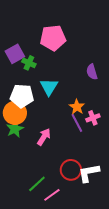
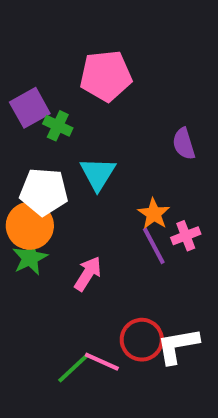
pink line: (52, 195) -> (102, 362), moved, turned 60

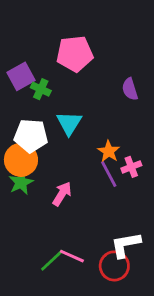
purple semicircle: (184, 144) -> (130, 89), moved
red circle: (142, 340) -> (114, 266), moved

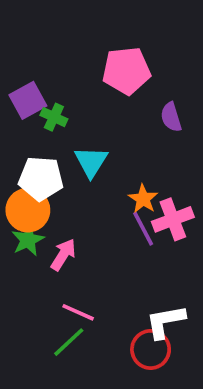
pink pentagon: (75, 54) -> (126, 71), moved
pink cross: (131, 167) -> (173, 219), size x1.5
pink arrow: (62, 194) -> (63, 255), moved
pink line: (72, 256) -> (78, 312), moved

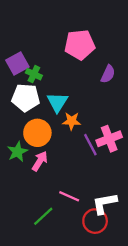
purple semicircle: (171, 117) -> (108, 74), turned -138
white pentagon: (41, 178) -> (26, 98), moved
orange star: (143, 199) -> (72, 121), moved, turned -30
orange circle: (28, 210) -> (37, 133), moved
pink line: (78, 312) -> (69, 196), moved

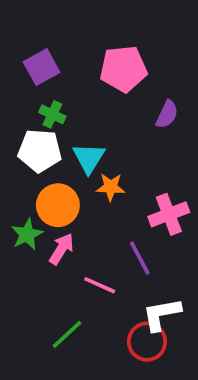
purple square: (17, 63) -> (42, 67), moved
purple line: (90, 145) -> (140, 258), moved
pink line: (69, 196) -> (100, 285), moved

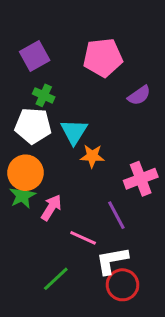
purple semicircle: (167, 114) -> (139, 95), turned 30
orange circle: (58, 205) -> (26, 173), moved
white L-shape: (162, 314) -> (112, 261), moved

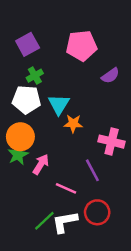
green cross: (44, 95) -> (35, 76), turned 35
pink cross: (141, 179) -> (112, 142), turned 35
white L-shape: (112, 261) -> (65, 222), moved
red circle: (122, 285) -> (97, 212), moved

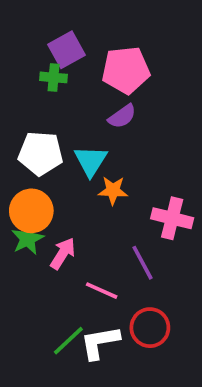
purple square: (28, 44) -> (67, 50), moved
green cross: (35, 76) -> (54, 77), moved, turned 35
purple semicircle: (110, 76) -> (122, 116), moved

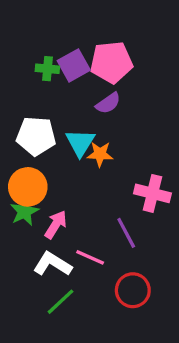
purple square: (67, 50) -> (74, 65), moved
orange star: (113, 190) -> (100, 154), moved
white L-shape: (100, 342) -> (52, 264), moved, turned 42

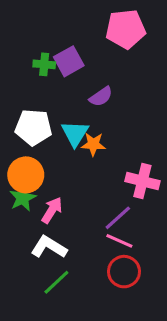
pink pentagon: (111, 62) -> (126, 29), moved
purple line: (126, 233) -> (118, 218), turned 76
pink line: (90, 257) -> (119, 241), moved

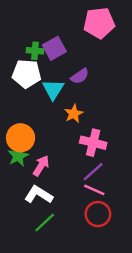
white pentagon: (33, 127) -> (27, 74), moved
cyan triangle: (75, 133) -> (53, 89), moved
orange star: (93, 144) -> (74, 114), turned -30
pink cross: (142, 181) -> (93, 143), moved

